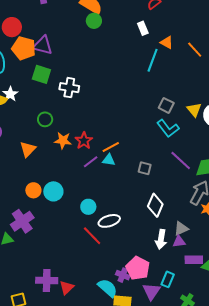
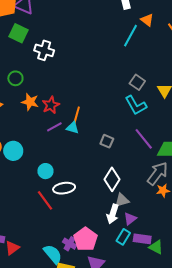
orange line: (111, 147) -> (77, 115), turned -54
gray triangle: (181, 229) -> (122, 200), moved
purple triangle: (179, 242) -> (130, 219), turned -40
cyan rectangle: (168, 279) -> (123, 237), moved

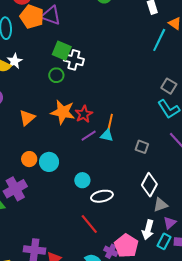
green square: (18, 33) -> (62, 51), moved
green circle: (15, 78) -> (56, 75), moved
orange star: (30, 102) -> (63, 112), size x1.4
red line: (45, 200) -> (89, 224), moved
white arrow: (113, 214) -> (148, 230), moved

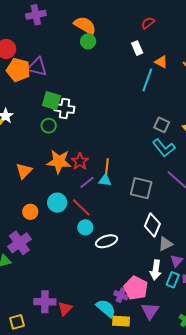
gray square: (142, 147) -> (141, 188), size x1.6
cyan circle: (49, 162) -> (57, 203), moved
red line: (89, 224) -> (81, 207), moved

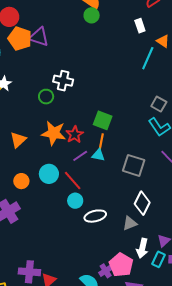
green square: (51, 101) -> (103, 120), moved
gray triangle: (165, 244) -> (130, 223), moved
purple cross: (121, 295) -> (106, 271), turned 32

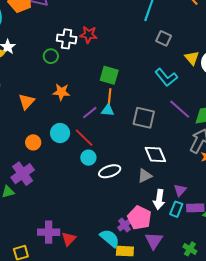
gray square: (159, 104) -> (164, 38), moved
orange star: (54, 133) -> (61, 92), size x0.7
red star: (75, 134) -> (88, 35), moved, turned -30
white diamond: (142, 203) -> (155, 155), turned -45

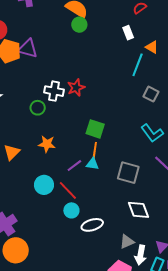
red star: (88, 35) -> (76, 88), turned -30
orange circle: (33, 142) -> (16, 250), moved, size x1.6
gray triangle: (145, 176) -> (127, 242), moved

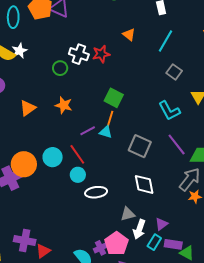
orange triangle: (152, 47) -> (129, 35), moved
cyan circle: (44, 185) -> (53, 157), moved
orange circle: (16, 250) -> (24, 164), moved

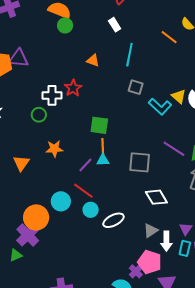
gray square: (174, 72) -> (136, 87), moved
cyan L-shape: (169, 111) -> (160, 106), moved

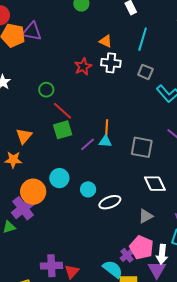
white cross: (52, 95) -> (111, 63), moved
green square: (99, 125) -> (63, 130), moved, turned -30
orange star: (54, 149) -> (13, 160), moved
red line: (83, 191) -> (63, 111), moved
white arrow: (166, 241) -> (162, 254), moved

